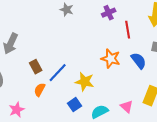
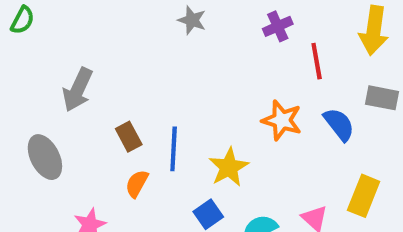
blue line: (58, 73) -> (174, 149), turned -40
yellow star: (85, 82) -> (229, 167), turned 30

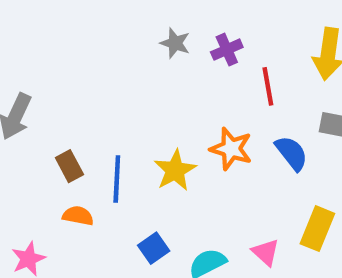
gray star: (192, 20) -> (175, 43), moved
yellow star: (229, 167) -> (175, 170), moved
orange semicircle: (137, 184) -> (78, 216), turned 72

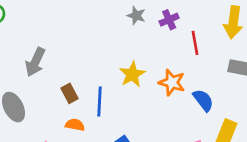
blue semicircle: (292, 153) -> (203, 100), moved
yellow star: (175, 170) -> (132, 74), moved

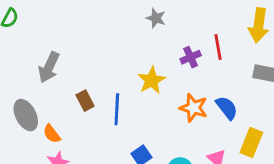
purple cross: (169, 20) -> (191, 57), moved
orange star: (172, 82) -> (193, 108), moved
orange semicircle: (75, 125) -> (52, 134), moved, turned -138

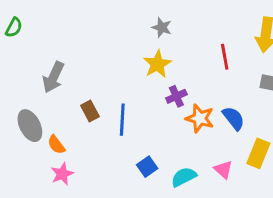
purple cross: (191, 57) -> (176, 96), moved
yellow star: (152, 80) -> (157, 64), moved

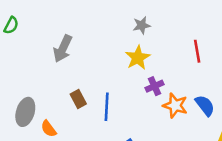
gray star: (162, 27) -> (142, 25), turned -30
gray arrow: (53, 77) -> (63, 49), moved
gray ellipse: (30, 126) -> (25, 112), turned 44

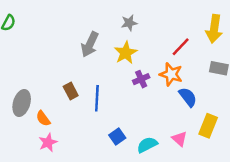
gray arrow: (63, 49) -> (90, 44), moved
red line: (197, 51) -> (181, 47), turned 54
orange star: (175, 105) -> (171, 74), moved

